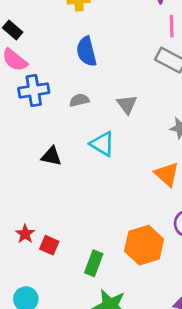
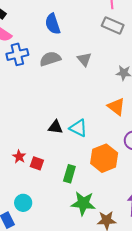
gray semicircle: (79, 100) -> (50, 59), size x1.5
cyan triangle: (102, 144) -> (78, 128), moved
black triangle: (51, 156) -> (55, 127), moved

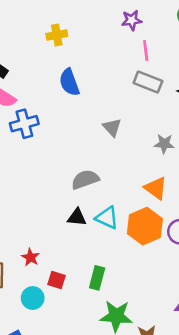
gray semicircle: (50, 59) -> (85, 179), moved
orange hexagon: (104, 158) -> (145, 226), moved
red square: (37, 163) -> (56, 280), moved
cyan circle: (23, 203) -> (33, 298), moved

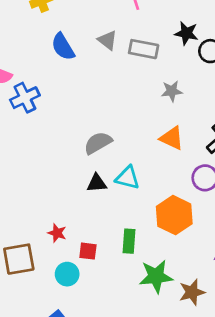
gray rectangle: (148, 82) -> (144, 49), moved
gray triangle: (112, 127) -> (107, 40), moved
orange hexagon: (145, 226) -> (174, 215), moved

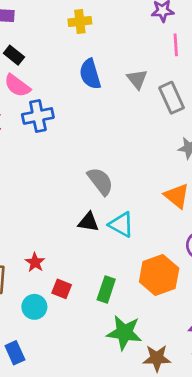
gray rectangle: (144, 49) -> (172, 98), turned 40
gray semicircle: (98, 143) -> (100, 181), turned 68

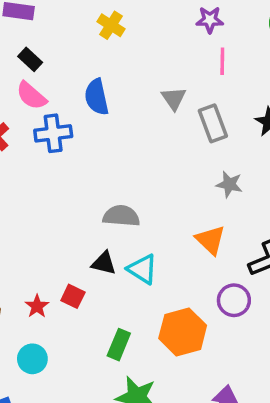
yellow cross: (80, 22) -> (111, 25), turned 35
blue semicircle: (90, 74) -> (97, 97), moved
gray semicircle: (100, 181) -> (121, 216), turned -52
red square: (62, 289) -> (73, 296), moved

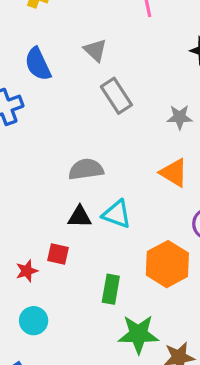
gray triangle: (174, 98) -> (95, 50), moved
gray rectangle: (213, 123) -> (116, 96), moved
red star: (37, 306) -> (27, 271), turned 30

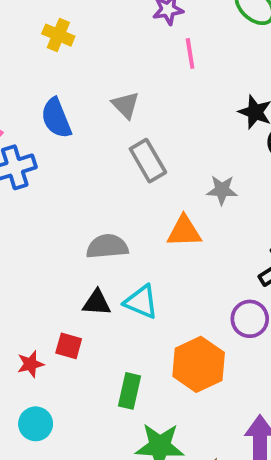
orange triangle: (174, 173) -> (184, 231), moved, turned -36

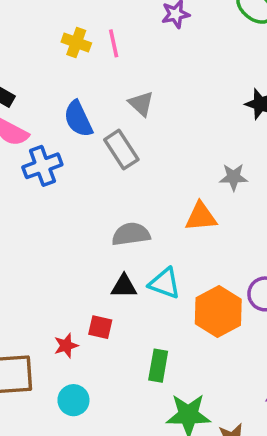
pink line: (190, 54) -> (114, 43), moved
gray rectangle: (148, 161) -> (121, 150), moved
orange hexagon: (199, 364) -> (218, 312), moved

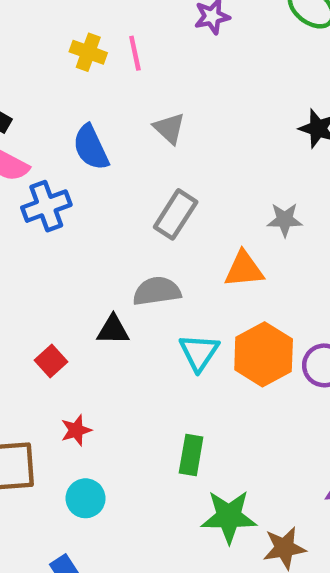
gray rectangle: (121, 150) -> (176, 214), moved, turned 66
cyan triangle: (165, 283) -> (199, 352), turned 44
black triangle: (124, 286) -> (113, 330), moved
orange hexagon: (218, 312) -> (264, 354), moved
red square: (100, 327) -> (51, 361), moved, turned 35

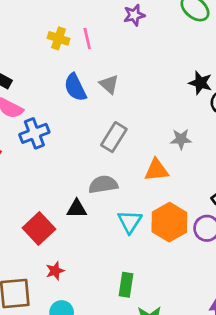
blue semicircle: (91, 147) -> (75, 87), moved
red square: (51, 361) -> (39, 229), size x1.6

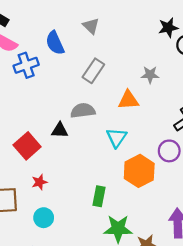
black star: (200, 83) -> (168, 28), turned -30
blue semicircle: (75, 87) -> (55, 43), moved
cyan triangle: (130, 222) -> (117, 138), moved
orange hexagon: (169, 222) -> (139, 171), moved

